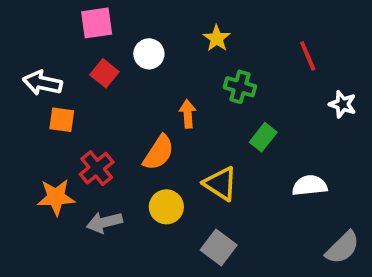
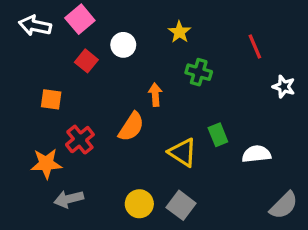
pink square: (97, 23) -> (80, 19), turned -32
white arrow: (42, 83) -> (35, 26), moved
green rectangle: (263, 137) -> (218, 135), moved, turned -60
yellow circle: (166, 207) -> (139, 204), moved
gray arrow: (104, 222) -> (69, 199), moved

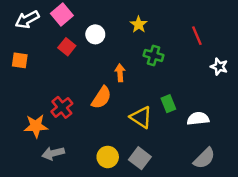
white arrow: (35, 26) -> (27, 20), turned -40
orange square: (51, 99) -> (20, 60), moved
gray semicircle: (284, 205) -> (204, 158), moved

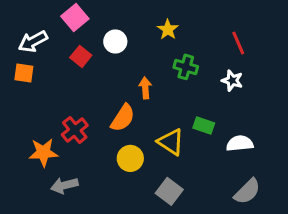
white arrow: (27, 20) -> (33, 41), moved
white star: (219, 67) -> (232, 80), moved
green rectangle: (168, 104) -> (204, 125), turned -49
yellow circle: (108, 157) -> (130, 158), moved

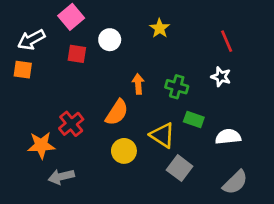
red square: (81, 56) -> (77, 54), turned -30
green cross: (186, 67) -> (177, 87), moved
gray square: (169, 191) -> (180, 168), moved

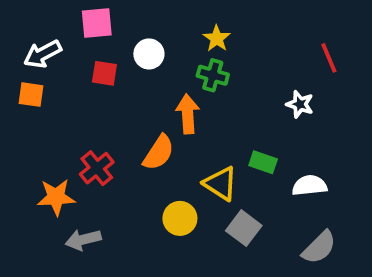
pink square: (71, 17) -> (97, 23), turned 35
red line: (227, 41) -> (329, 58), moved
orange arrow: (138, 84) -> (188, 114), size x1.4
green cross: (177, 87) -> (213, 75), moved
yellow circle: (124, 151) -> (180, 218), moved

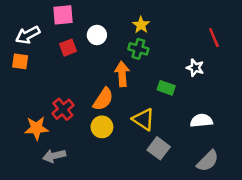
red square: (104, 73) -> (68, 48), turned -30
green rectangle: (263, 162) -> (166, 88), moved
yellow circle: (180, 218) -> (102, 127), moved

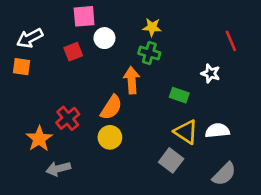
pink square: (63, 15) -> (84, 16), moved
yellow star: (141, 25) -> (152, 27), turned -30
yellow triangle: (143, 119) -> (186, 132), moved
orange star: (36, 128) -> (39, 139), turned -30

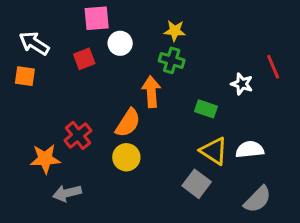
white arrow: (30, 38) -> (34, 43), turned 60
red line: (231, 41) -> (273, 67), moved
orange star: (39, 139) -> (45, 159), turned 30

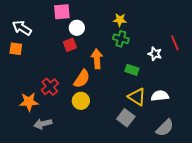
yellow star: (175, 31) -> (120, 20), moved
red square: (84, 59) -> (70, 45), moved
green cross: (172, 60) -> (121, 39), moved

